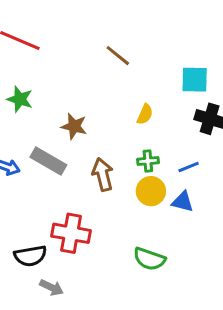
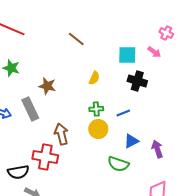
gray rectangle: (48, 161) -> (30, 109), turned 35
brown arrow: (103, 175) -> (61, 134), moved
blue triangle: (183, 202) -> (131, 141), moved, turned -42
green semicircle: (149, 259) -> (118, 164), moved

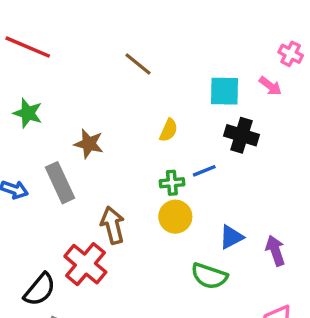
blue line: (123, 113) -> (204, 171), moved
red cross: (45, 157) -> (85, 264), turned 30
black semicircle: (18, 172) -> (40, 290), turned -40

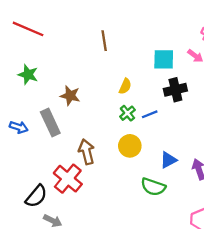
brown line: (138, 64) -> (104, 41), turned 42
black cross: (241, 135) -> (175, 90), turned -30
green cross: (172, 183) -> (127, 113), moved, turned -35

